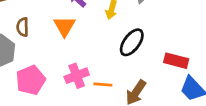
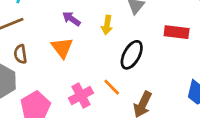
red rectangle: (176, 61) -> (177, 32), moved
orange line: (103, 84) -> (112, 87), moved, turned 48

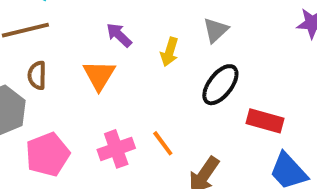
red rectangle: (177, 32) -> (265, 121), moved
black ellipse: (132, 55) -> (220, 85), moved

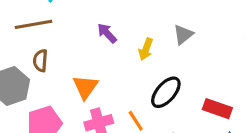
orange triangle: (99, 75) -> (85, 87), moved
black ellipse: (220, 85) -> (166, 92), moved

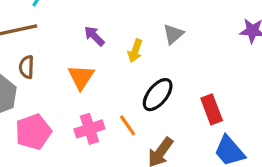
orange triangle: (85, 87) -> (81, 77), moved
red rectangle: (217, 109) -> (212, 109), turned 52

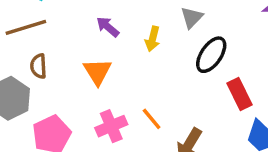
black ellipse: (158, 95) -> (211, 55), moved

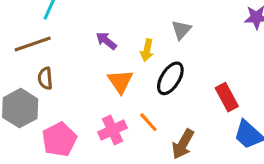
black ellipse: (211, 55) -> (170, 78), moved
orange triangle: (97, 72) -> (120, 81), moved

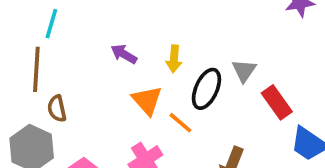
gray triangle: (181, 30) -> (244, 71), moved
brown line: (33, 44) -> (36, 69), turned -60
orange line: (148, 122) -> (180, 123), moved

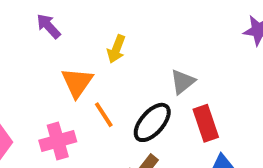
purple arrow: (124, 54) -> (48, 26), moved
black ellipse: (206, 89) -> (152, 122), moved

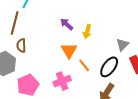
purple arrow: (48, 26) -> (67, 24), moved

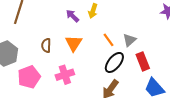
yellow arrow: (87, 31) -> (93, 11), moved
brown semicircle: (21, 45) -> (46, 45), moved
orange line: (84, 65) -> (109, 40), moved

